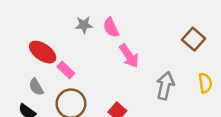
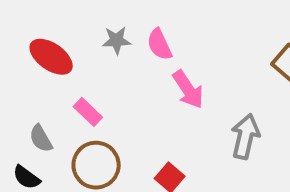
red ellipse: (43, 52) -> (51, 57), moved

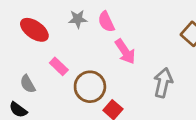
brown circle: (96, 165) -> (90, 87), moved

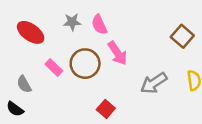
gray arrow: (163, 83) -> (154, 83), turned -136
brown circle: (90, 87) -> (85, 64), moved

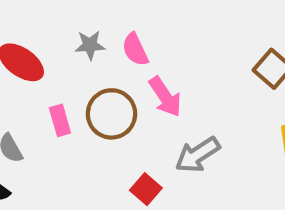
pink rectangle: (54, 67) -> (60, 120), turned 30
gray arrow: (154, 83) -> (197, 155), moved

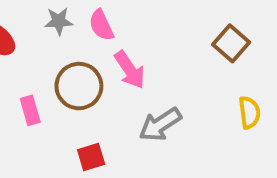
pink rectangle: (60, 120) -> (30, 110), moved
red square: (146, 189) -> (91, 157), moved, turned 32

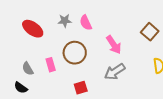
pink arrow: (130, 70) -> (114, 45), moved

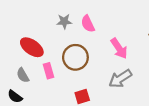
red ellipse: (33, 29) -> (32, 47), moved

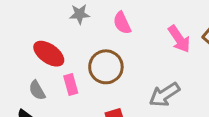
gray star: (64, 21) -> (80, 14), moved
pink arrow: (119, 48) -> (179, 39), moved

